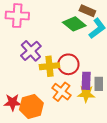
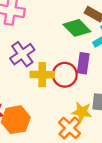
purple rectangle: (86, 81) -> (83, 63), moved
orange cross: (61, 92) -> (70, 128), moved

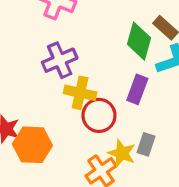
green diamond: (77, 28) -> (139, 41), turned 48
red circle: (65, 75) -> (99, 115), moved

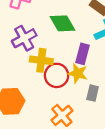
green diamond: (139, 41) -> (63, 23), moved, turned -40
yellow star: (122, 153) -> (78, 73), moved

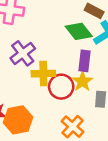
green diamond: (63, 23) -> (79, 31), moved
yellow star: (78, 73) -> (82, 81), turned 30

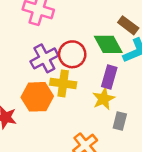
red circle: (61, 87) -> (72, 54), moved
orange hexagon: (18, 120) -> (37, 97), moved

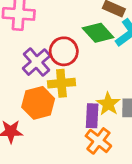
purple rectangle: (109, 77) -> (92, 116), moved
yellow star: (103, 99) -> (108, 104), moved

